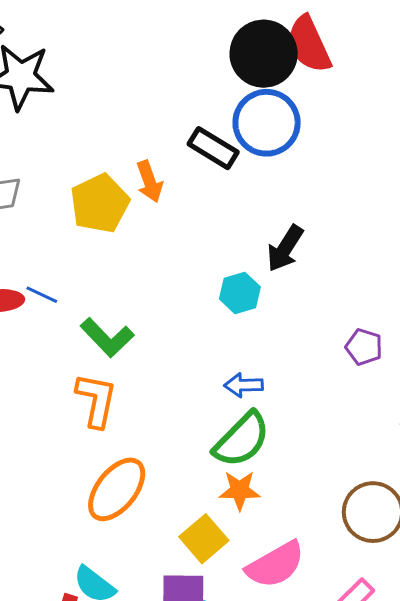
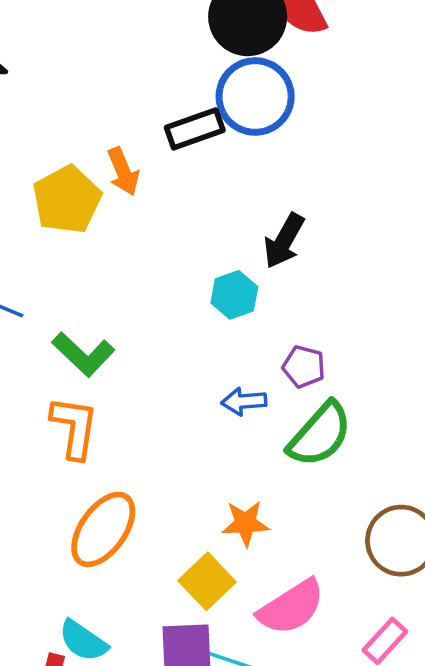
black rectangle: (213, 148) -> (195, 129), turned -48
purple pentagon: (364, 347) -> (304, 367), moved
green semicircle: (242, 440) -> (320, 434), moved

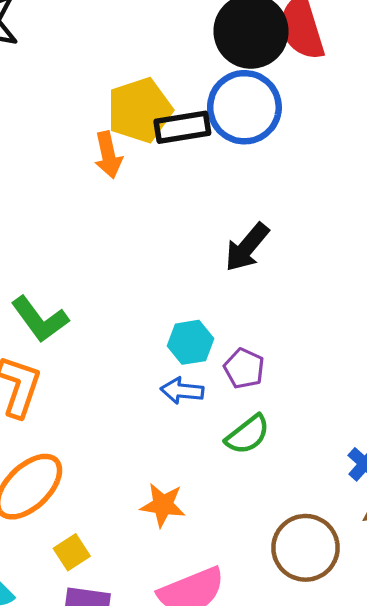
yellow pentagon: (67, 200) -> (140, 110), moved
cyan hexagon: (234, 295) -> (190, 342), moved
green semicircle: (320, 434) -> (248, 435), size x0.7
yellow square: (207, 581) -> (72, 552), moved, size x0.7

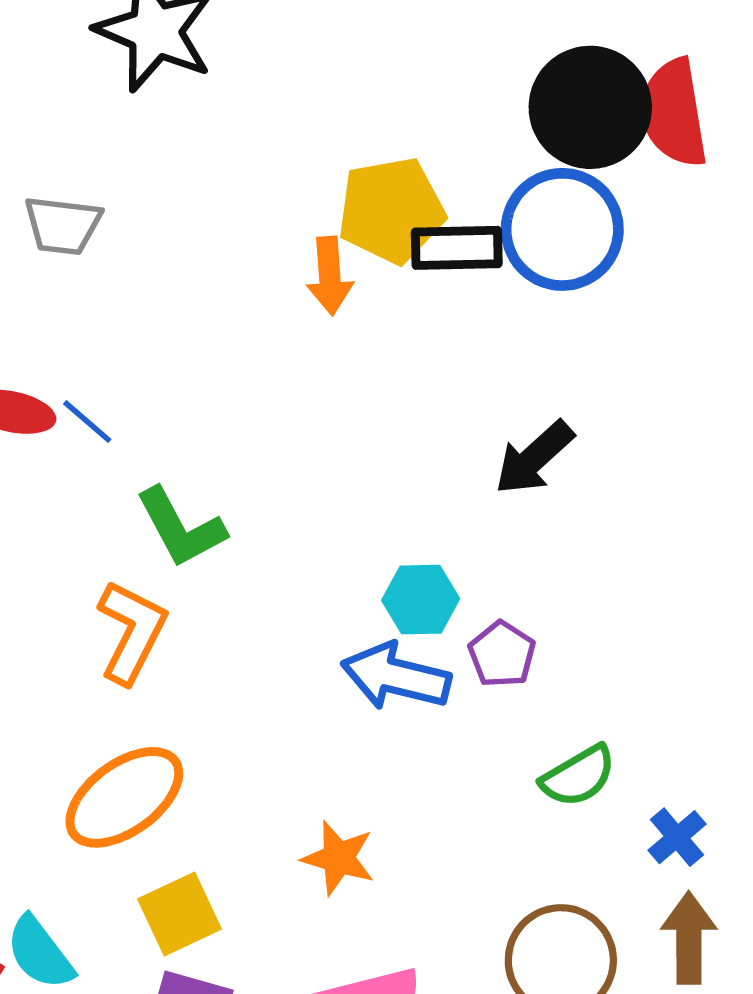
blue arrow: (182, 391) -> (396, 676), size x1.5
green semicircle: (248, 435) -> (578, 776), moved
yellow square: (72, 552) -> (180, 914), size x1.4

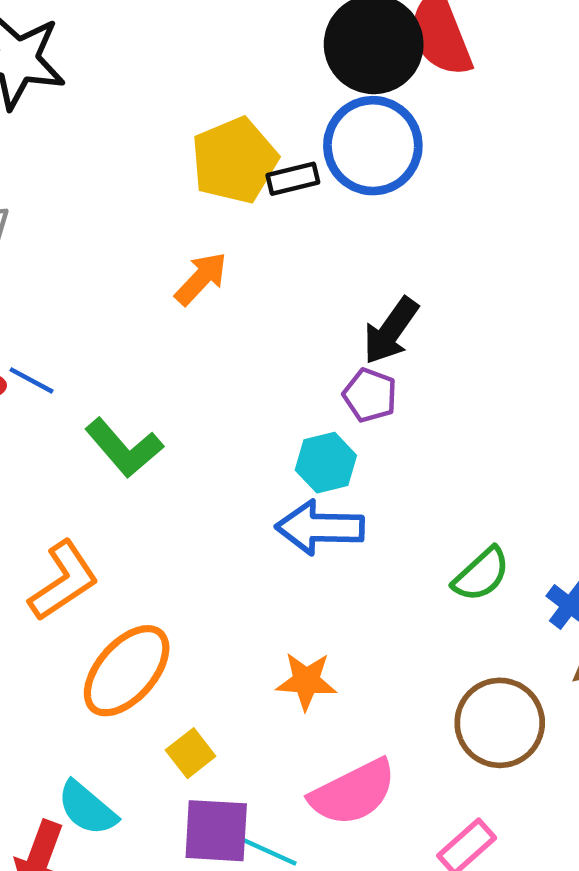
black rectangle: (457, 248) -> (293, 179), size x0.7
orange arrow: (330, 276) -> (201, 279), moved, turned -120
orange L-shape: (132, 632) -> (64, 581), moved, turned 42
purple pentagon: (502, 654) -> (370, 395), moved
yellow square: (180, 914) -> (191, 753), size x0.7

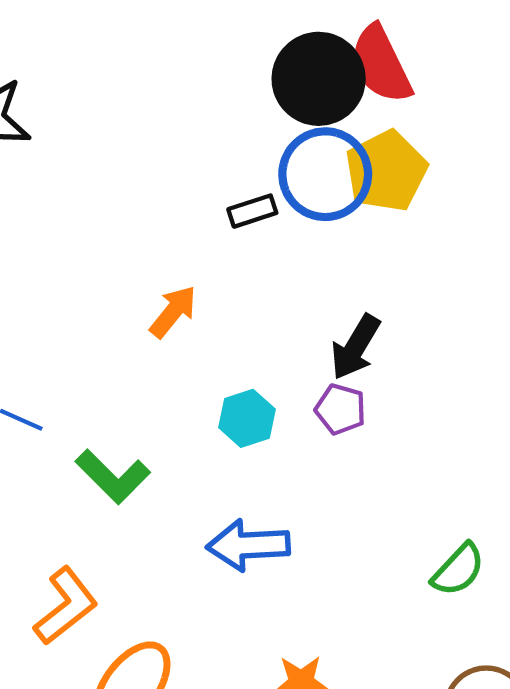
yellow pentagon: (234, 160) -> (386, 171), moved
cyan hexagon: (326, 463) -> (247, 418), moved
blue arrow: (320, 528) -> (248, 545), moved

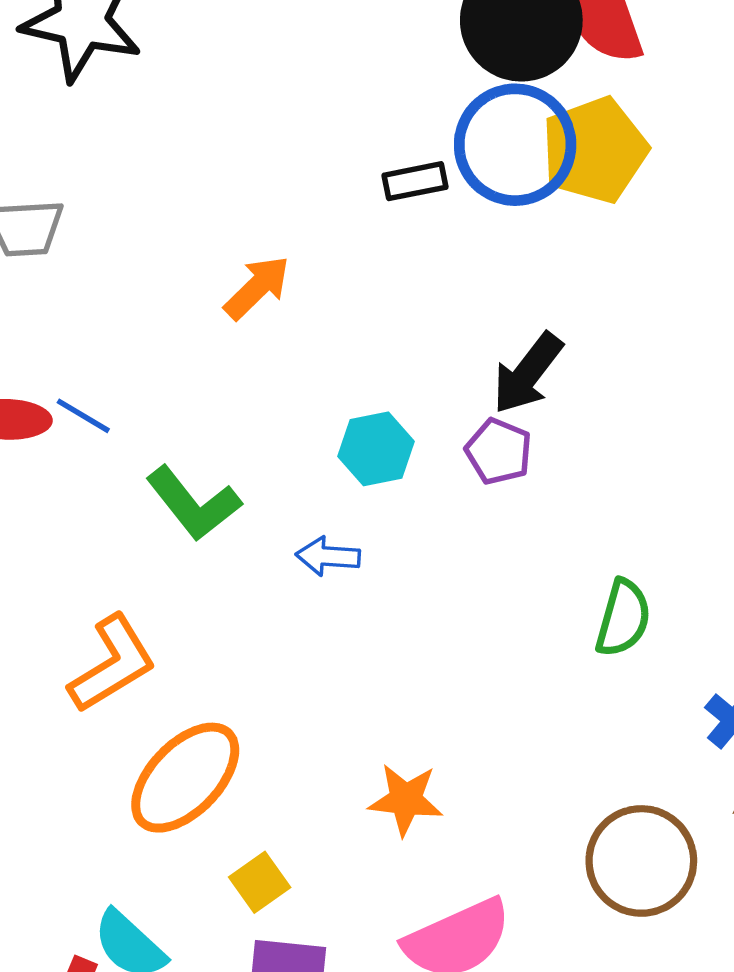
orange arrow: (173, 312) -> (257, 288), moved
blue arrow: (248, 545) -> (328, 556), moved, size x0.6
green semicircle: (458, 570) -> (623, 618), moved, turned -34

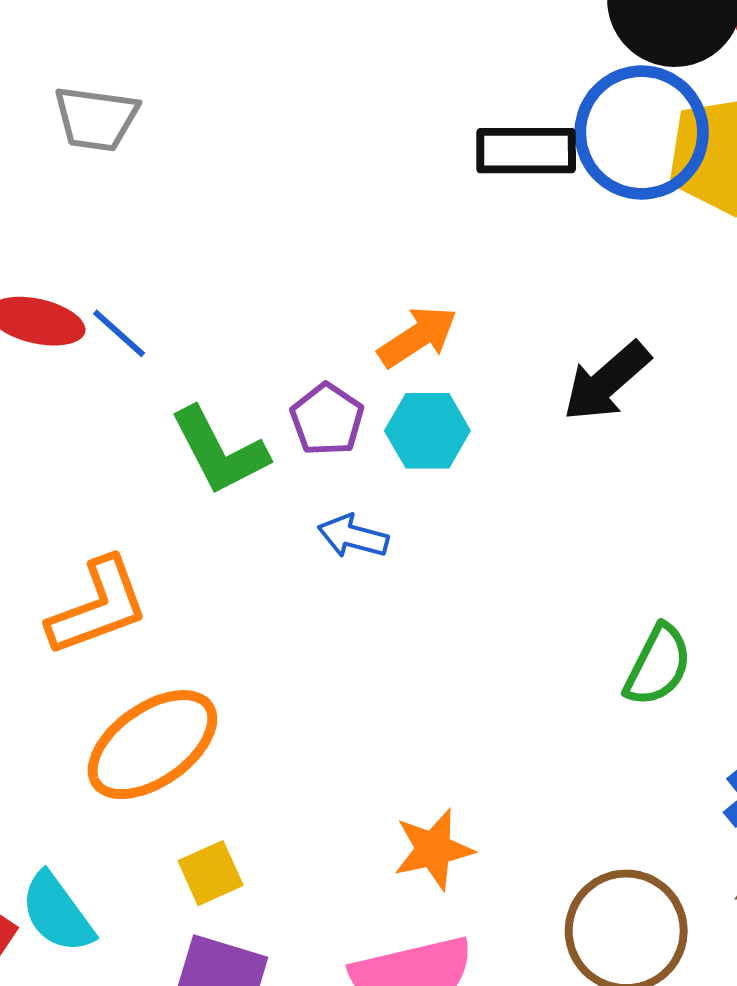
black rectangle: (415, 181) -> (526, 151), size x1.4
orange arrow: (257, 288) -> (418, 337), moved
purple pentagon: (499, 451) -> (327, 419), moved
orange star: (406, 800) -> (433, 849), moved, turned -30

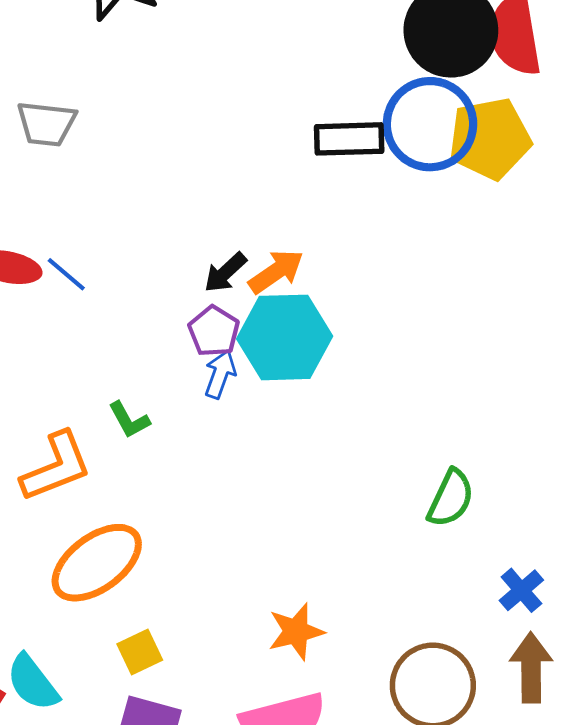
black arrow: (607, 381) -> (225, 272), moved, size x0.7
cyan hexagon: (427, 431) -> (285, 337), size x1.6
green L-shape: (219, 451) -> (129, 420), moved, size x0.6
blue arrow: (353, 536) -> (220, 374), moved, turned 96

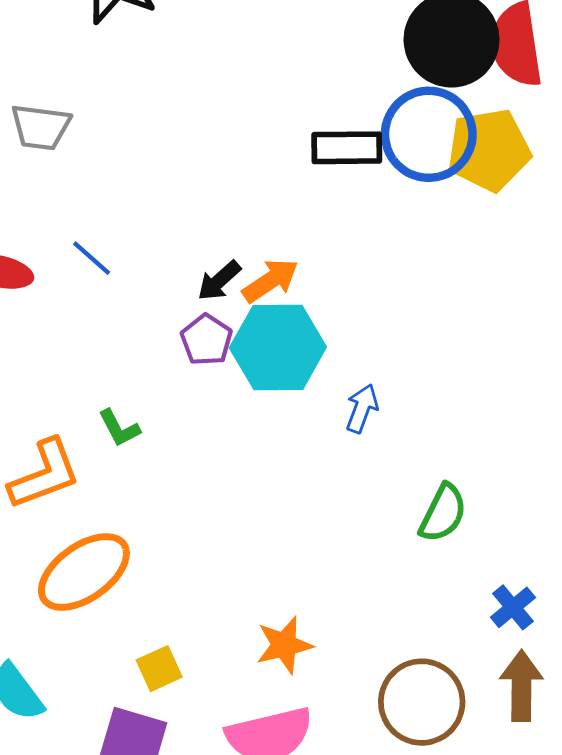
blue line: (66, 274) -> (92, 258), moved
blue arrow: (220, 374) -> (362, 408), moved
yellow square: (140, 652) -> (159, 669), moved

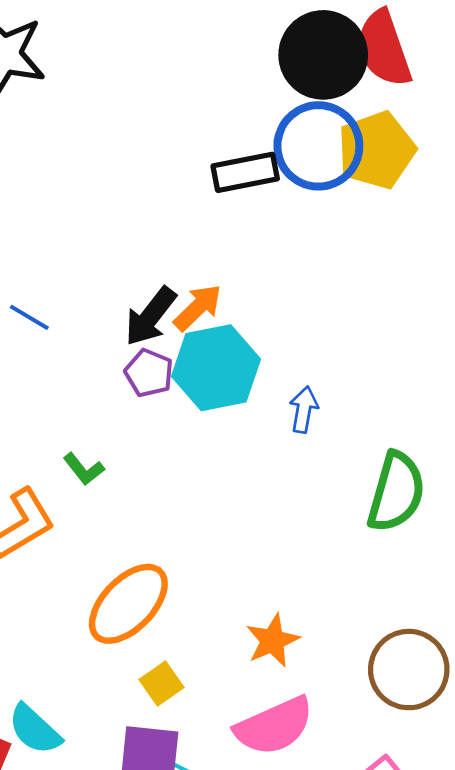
black arrow: (219, 281) -> (150, 316), size x1.4
green semicircle: (443, 513) -> (396, 492), size x1.4
orange ellipse: (84, 572) -> (128, 604), moved

